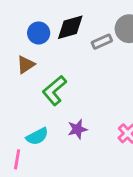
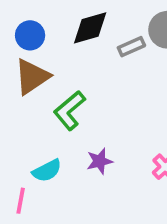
blue circle: (39, 33) -> (30, 35), moved
brown triangle: (26, 65) -> (32, 77), size x1.5

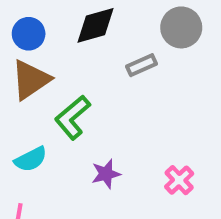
gray rectangle: (131, 47) -> (142, 65), moved
cyan semicircle: (47, 171) -> (31, 159), moved

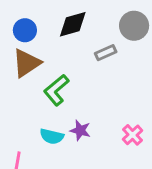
cyan semicircle: (31, 159) -> (52, 136), moved, turned 40
purple star: (106, 174) -> (80, 130), turned 30

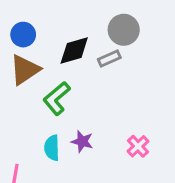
black diamond: (73, 24) -> (74, 51), moved
gray circle: (134, 26) -> (124, 30), moved
cyan semicircle: (52, 136) -> (52, 148), turned 75

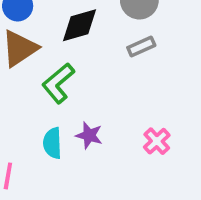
gray rectangle: (109, 58) -> (141, 46), moved

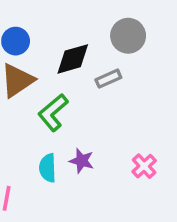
gray rectangle: (141, 46) -> (108, 79), moved

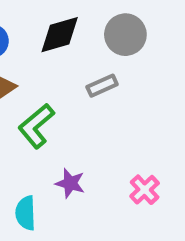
black diamond: (73, 59) -> (60, 35), moved
cyan semicircle: (48, 168) -> (26, 213), moved

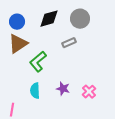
purple star: (70, 183) -> (63, 89), moved
cyan semicircle: (26, 213) -> (35, 91), moved

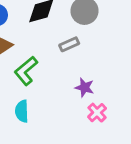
purple star: (63, 89) -> (84, 88), moved

